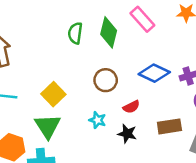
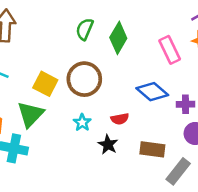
pink rectangle: (142, 19) -> (170, 50), moved
brown circle: (106, 80) -> (84, 79), moved, size x1.4
yellow square: (53, 94) -> (45, 84), turned -35

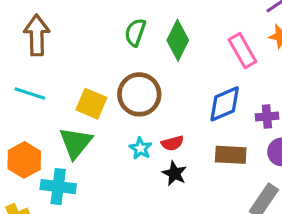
blue diamond: (152, 92) -> (225, 104), turned -60
red semicircle: (120, 119) -> (172, 143), moved
brown rectangle: (152, 149) -> (231, 155), moved

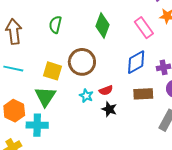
green semicircle: (135, 32) -> (55, 25), moved

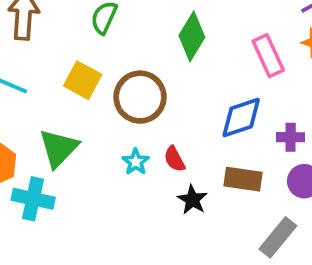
yellow square: (53, 71) -> (83, 80), moved
red semicircle: (106, 90) -> (174, 159), turned 72
black star: (109, 109) -> (192, 200), moved

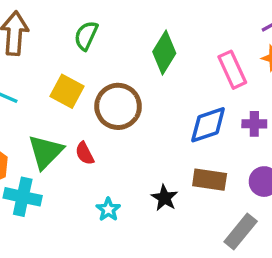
purple cross: (291, 137) -> (254, 124), moved
red semicircle: (174, 159) -> (85, 153), moved
cyan star: (136, 162) -> (108, 209), moved

